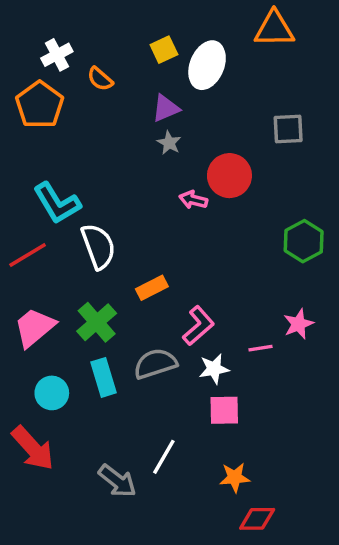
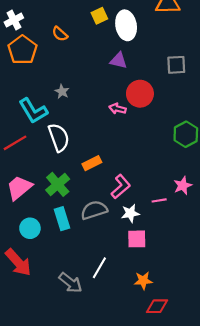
white cross: (57, 55) -> (14, 20), moved
white ellipse: (207, 65) -> (126, 25), turned -32
purple triangle: (166, 108) -> (119, 61), moved, turned 36
gray star: (169, 143) -> (62, 92), moved

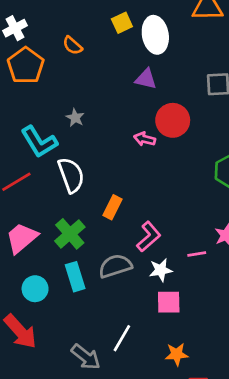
orange rectangle: (92, 163) -> (113, 207), turned -36

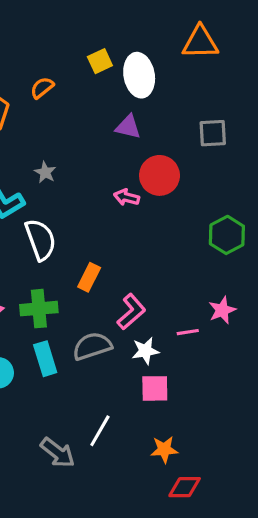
orange semicircle: (72, 46) -> (42, 88), turned 100
green cross: (70, 234) -> (39, 309), turned 36

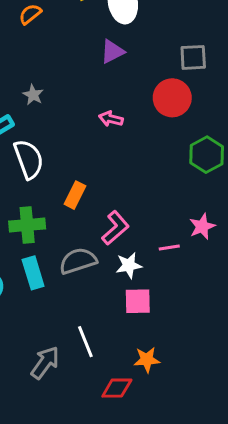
purple triangle: (128, 127) -> (112, 51), turned -40
red circle: (159, 175) -> (172, 98), moved
white line: (100, 431) -> (85, 342), turned -52
gray arrow: (58, 453) -> (45, 363), turned -92
red diamond: (185, 487) -> (117, 388), moved

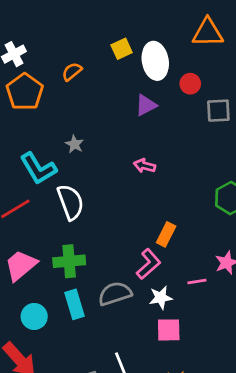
red circle: (172, 98) -> (190, 84), moved, size x0.6
orange rectangle: (75, 195) -> (166, 234), moved

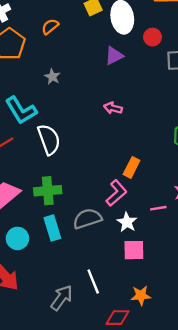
gray star: (75, 144) -> (52, 77), moved
white star: (161, 298) -> (127, 222), turned -30

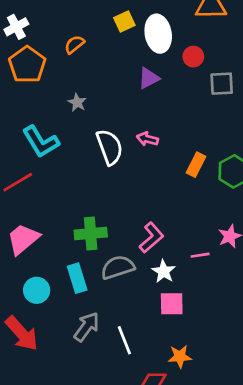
white semicircle: (49, 139) -> (110, 147), moved
orange rectangle: (132, 167) -> (196, 165), moved
green cross: (48, 191) -> (91, 234), moved
gray arrow: (62, 298) -> (87, 327), moved

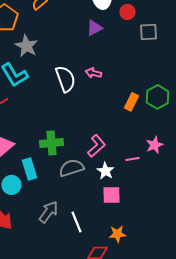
gray star: (77, 103) -> (26, 46), moved, size x1.6
orange rectangle: (196, 165) -> (131, 102), moved
cyan rectangle: (77, 278) -> (29, 169), moved

